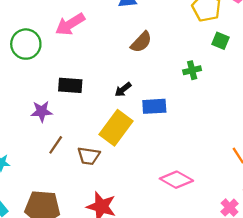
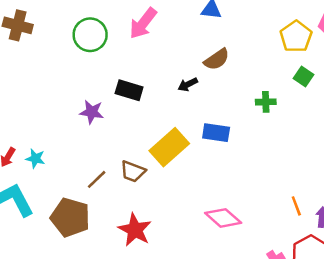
pink arrow: (70, 24) -> (143, 23), turned -32
black arrow: (123, 90) -> (188, 84), moved
brown line: (56, 145) -> (97, 179), moved

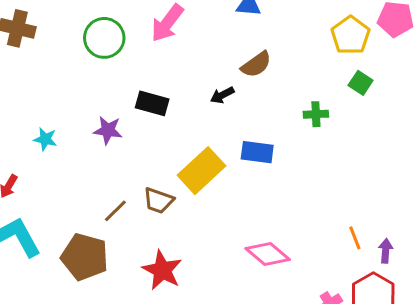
cyan star: (35, 159) -> (45, 139), moved

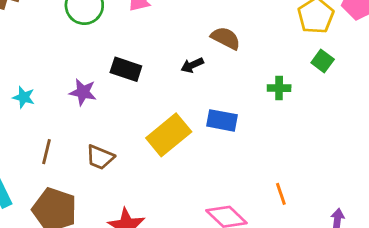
brown semicircle: (256, 64) -> (226, 38), turned -120
brown trapezoid: (158, 201) -> (100, 157), moved
brown line: (115, 211) -> (47, 152), moved, turned -35
orange line: (355, 238) -> (281, 194), moved

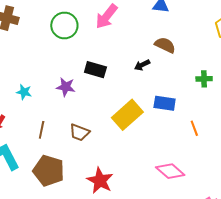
orange line: (281, 194) -> (194, 128), moved

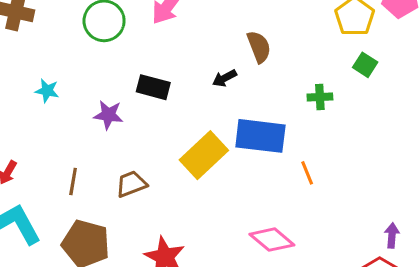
brown semicircle: (165, 45) -> (259, 47), turned 45
cyan star: (24, 92) -> (47, 91), moved
blue rectangle: (165, 103) -> (260, 136), size x1.5
brown trapezoid: (79, 132) -> (131, 184), turned 140

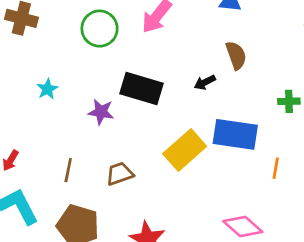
black rectangle: (153, 87) -> (141, 89), size x1.4
cyan star: (47, 91) -> (47, 89), turned 30
orange line: (307, 173) -> (276, 168), turned 30

